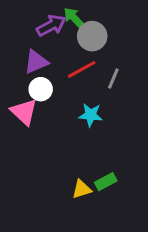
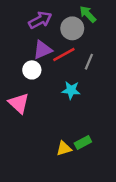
green arrow: (74, 18) -> (88, 14), moved
purple triangle: (36, 62) -> (43, 50), moved
pink triangle: (24, 112) -> (19, 103), moved

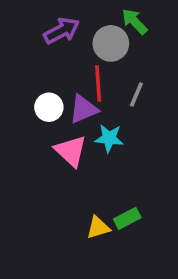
purple triangle: (43, 50) -> (84, 109), moved
red line: (64, 55) -> (98, 84), turned -65
pink triangle: (19, 103) -> (71, 151), moved

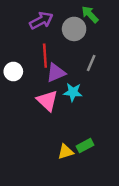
red line: (98, 84) -> (45, 56), moved
white circle: (49, 107) -> (13, 71), moved

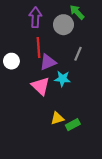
purple arrow: (41, 20) -> (35, 17), turned -60
yellow triangle: (66, 152) -> (57, 118), moved

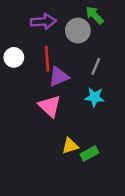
purple arrow: (35, 17) -> (43, 22), turned 84
white circle: (11, 61) -> (14, 57), moved
cyan star: (62, 79) -> (95, 97), moved

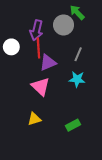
purple arrow: (43, 22) -> (36, 30), moved, turned 108
yellow triangle: (70, 146) -> (34, 119), moved

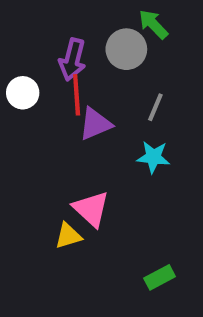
pink triangle: (41, 87) -> (91, 209), moved
green rectangle: (73, 125) -> (160, 277), moved

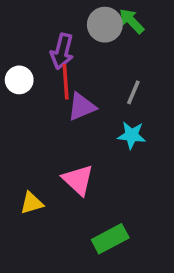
gray circle: (126, 49) -> (105, 25), moved
yellow triangle: (68, 236) -> (32, 203), moved
green rectangle: (160, 277) -> (110, 239), moved, size x1.4

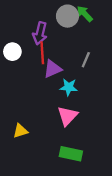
cyan star: (132, 135) -> (69, 87), moved
pink triangle: (78, 180) -> (67, 116), moved, turned 30
green rectangle: (110, 239) -> (71, 154), turned 40

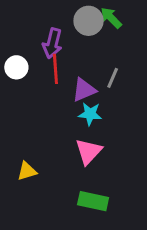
purple triangle: (53, 69) -> (84, 90), moved

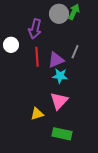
green arrow: (111, 18) -> (74, 12), turned 70
red line: (55, 69) -> (37, 57), moved
yellow triangle: (27, 171) -> (37, 114), moved

